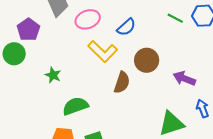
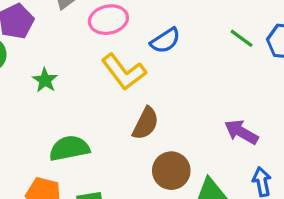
brown circle: (147, 60) -> (171, 171), moved
green star: (53, 75) -> (45, 80), moved

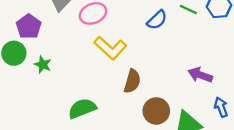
blue semicircle: (165, 41) -> (157, 20), moved
green star: (45, 80) -> (43, 65), moved

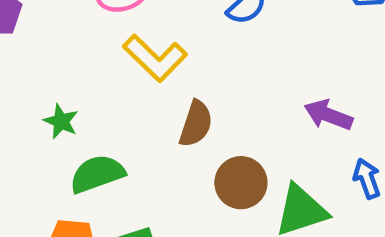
green star: (43, 65) -> (61, 121), moved

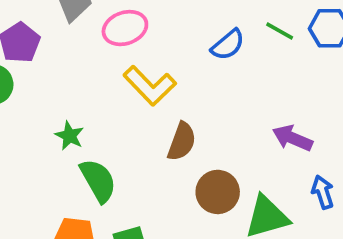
green semicircle: (97, 174) -> (98, 180), turned 78

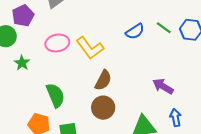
pink ellipse: (125, 28) -> (57, 43), moved
green star: (69, 136) -> (22, 63), moved
brown circle: (218, 192) -> (103, 108), moved

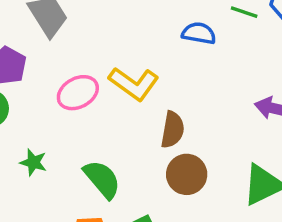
blue semicircle: (135, 31) -> (199, 33), turned -120
green star: (22, 63) -> (33, 162), moved

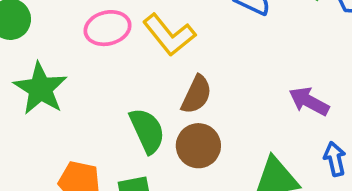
green star: (33, 162) -> (40, 89), size x1.8
green semicircle: (102, 179) -> (147, 131), moved

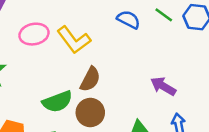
green semicircle: (147, 131) -> (57, 102), turned 92

